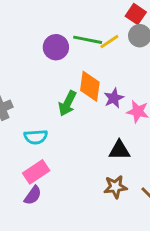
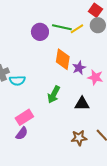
green arrow: (67, 103) -> (54, 95), moved
cyan semicircle: (36, 137) -> (17, 81), moved
brown star: (115, 187) -> (79, 138), moved

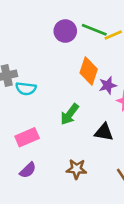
purple semicircle: (22, 133) -> (28, 170), moved
brown star: (79, 138) -> (77, 169), moved

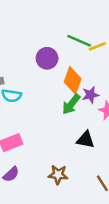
purple circle: (65, 31) -> (47, 58), moved
green arrow: (70, 114) -> (71, 104), moved

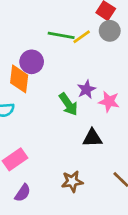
orange diamond: (73, 80) -> (19, 79), moved
green arrow: (71, 104) -> (68, 104), turned -60

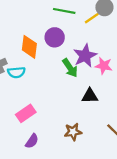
yellow line: (82, 37) -> (92, 18), moved
purple circle: (32, 62) -> (55, 37), moved
purple star: (86, 89) -> (85, 56), size x1.5

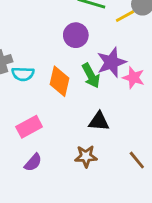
orange diamond: (29, 47) -> (59, 81), moved
black triangle: (90, 96) -> (99, 121), moved

